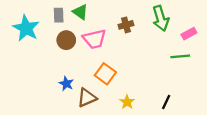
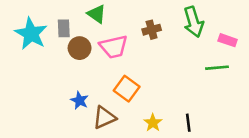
gray rectangle: (59, 15) -> (64, 28), moved
pink rectangle: (189, 34) -> (228, 40), turned 48
black line: (166, 102) -> (188, 123), moved, turned -32

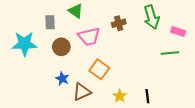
cyan star: (31, 34) -> (24, 44), moved, turned -30
brown circle: (80, 48) -> (61, 47), moved

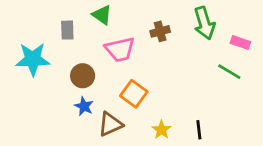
brown circle: (61, 47) -> (83, 76), moved
green line: (170, 53) -> (229, 72), turned 36

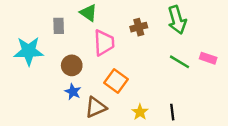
pink rectangle: (240, 43) -> (208, 58), moved
pink trapezoid: (120, 49) -> (104, 43), turned -80
green line: (229, 72) -> (179, 62), moved

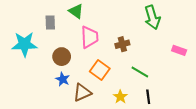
brown cross: (139, 27) -> (122, 44), moved
green line: (179, 62) -> (140, 72), moved

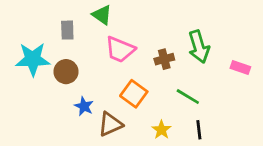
green arrow: (152, 17) -> (199, 47), moved
pink trapezoid: (89, 37) -> (120, 49), turned 115
brown circle: (62, 57) -> (66, 72), moved

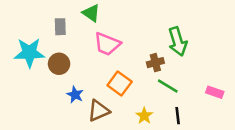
brown cross: (164, 59) -> (155, 63), moved
pink rectangle: (240, 67) -> (215, 92), moved

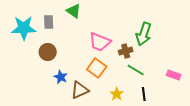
green arrow: (178, 42) -> (144, 34), turned 35
pink trapezoid: (107, 44) -> (100, 42), moved
cyan star: (29, 53) -> (24, 28), moved

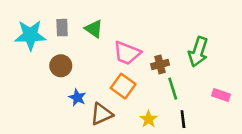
green triangle: (74, 11) -> (94, 29), moved
green arrow: (144, 34) -> (198, 52), moved
green line: (136, 70) -> (173, 89), turned 42

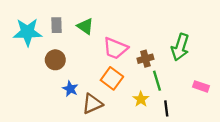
yellow star: (149, 119) -> (141, 99), moved

